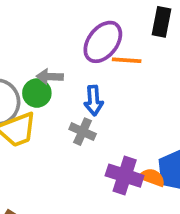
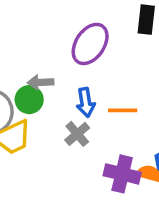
orange line: (127, 60) -> (123, 110), moved
gray cross: (83, 132) -> (77, 134), turned 30

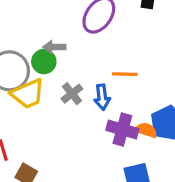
blue arrow: (86, 102) -> (102, 97), moved
gray cross: (77, 134) -> (72, 94), moved

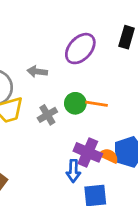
green circle: (44, 62) -> (75, 103), moved
blue arrow: (102, 97) -> (73, 171), moved

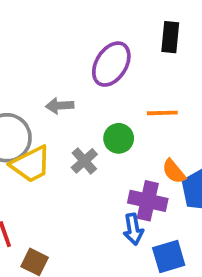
orange line: (96, 104) -> (162, 113), moved
orange semicircle: (109, 156) -> (174, 171), moved, turned -144

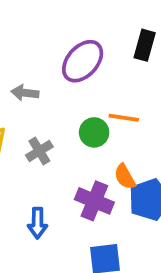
green circle: (119, 138) -> (94, 132), moved
blue arrow: (133, 229) -> (37, 223), moved

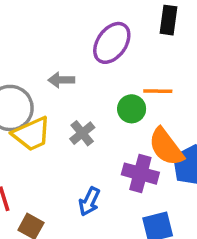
orange semicircle: (125, 177) -> (166, 147), size x1.6
blue arrow: (37, 223) -> (89, 202), turned 32

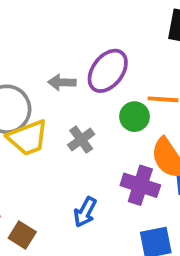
purple ellipse: (112, 43) -> (108, 71), moved

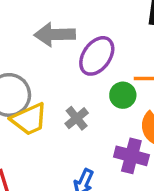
gray arrow: (62, 82) -> (55, 35), moved, size x1.6

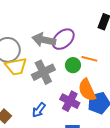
gray arrow: (55, 35) -> (44, 40), moved
gray cross: (77, 118) -> (43, 72), size x1.6

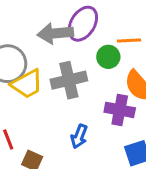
gray cross: (43, 72) -> (69, 80), turned 30

